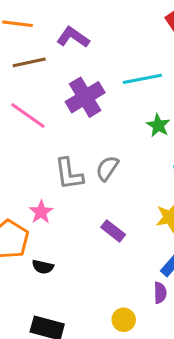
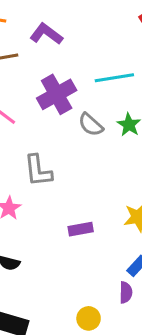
gray semicircle: (107, 168) -> (91, 125), moved, turned -84
purple rectangle: (113, 231) -> (81, 229), turned -50

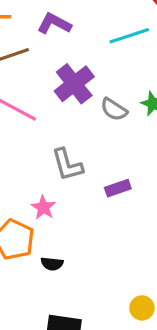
cyan line: (114, 78) -> (129, 36), moved
purple rectangle: (81, 229) -> (118, 188), moved

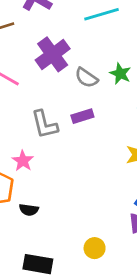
purple rectangle: (118, 188) -> (82, 116), moved
yellow circle: (142, 308) -> (95, 248), moved

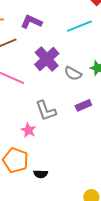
purple rectangle: (82, 116) -> (83, 105), moved
pink star: (23, 161) -> (28, 130), moved

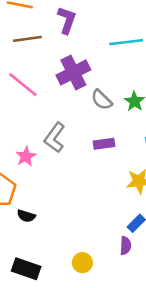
purple L-shape: (31, 22) -> (67, 20), turned 70
gray L-shape: (46, 111) -> (55, 138), turned 40

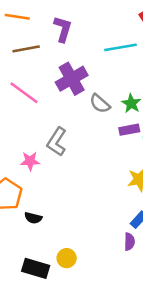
purple rectangle: (104, 144) -> (129, 130), moved
pink star: (26, 156) -> (30, 161), turned 30
yellow circle: (82, 263) -> (67, 258), moved

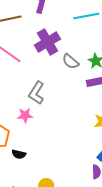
pink star: (30, 161) -> (25, 115), moved

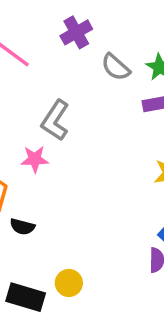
purple cross: (47, 42) -> (76, 32), size x0.7

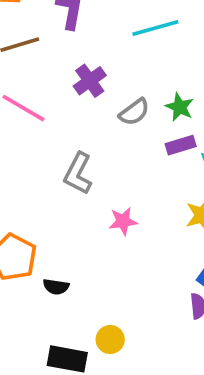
gray semicircle: (116, 67) -> (134, 112), turned -72
pink star: (35, 159) -> (123, 221), moved

